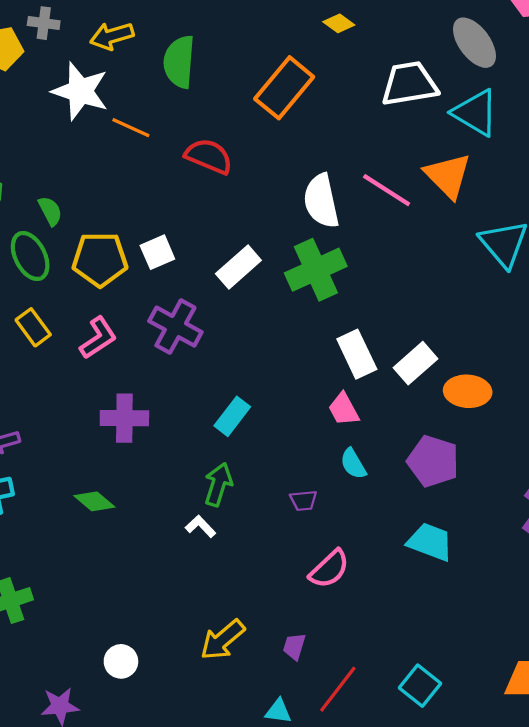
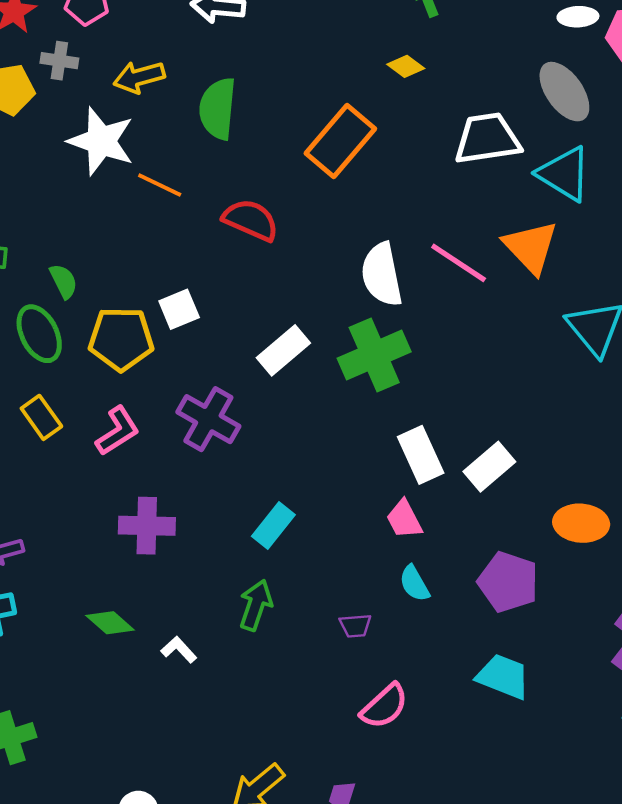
white square: (157, 252) -> (179, 309), moved
orange ellipse: (468, 391) -> (581, 523), moved
white L-shape: (201, 526) -> (179, 650), moved

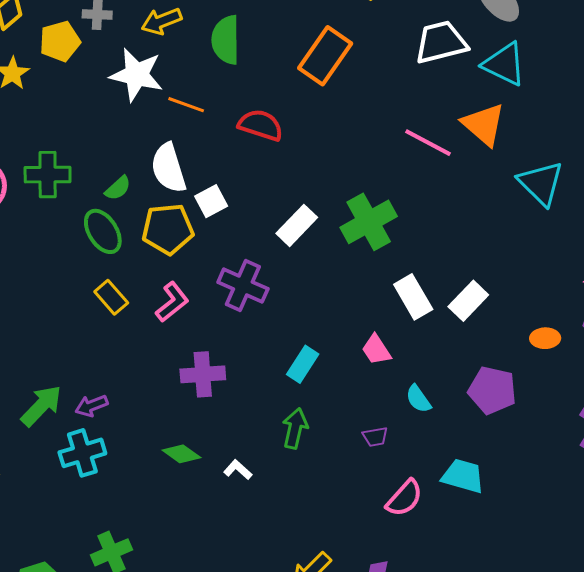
white semicircle: (382, 275) -> (168, 168), moved
green semicircle: (64, 281) -> (118, 188), turned 80
pink trapezoid: (404, 519) -> (376, 350), moved
orange ellipse: (581, 523) -> (545, 338), size x0.7
cyan trapezoid: (503, 676) -> (463, 476), moved

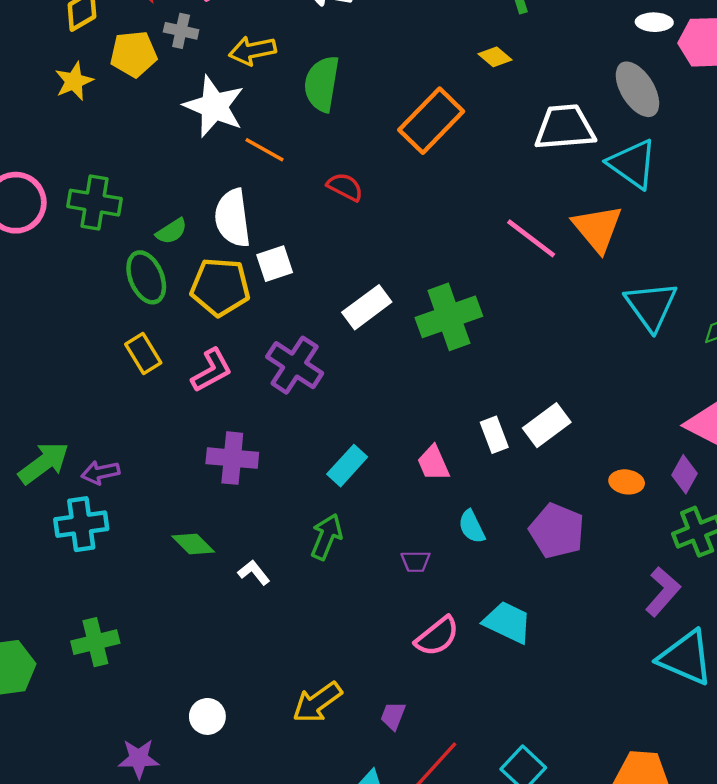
red semicircle: (261, 125) -> (345, 187), size x0.7
white rectangle: (413, 297) -> (494, 435), moved, size x0.7

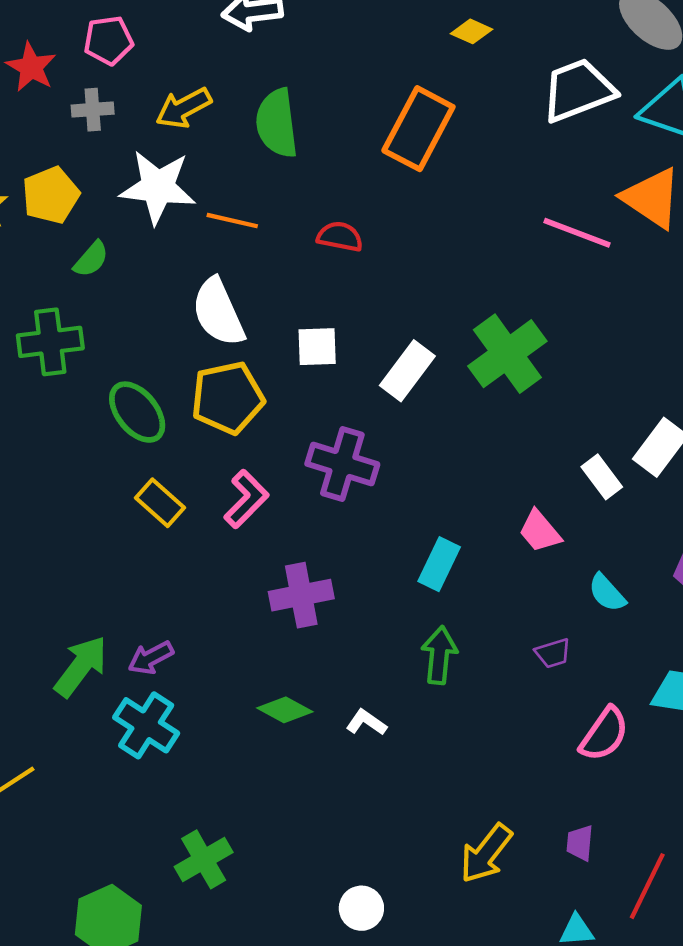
yellow pentagon: (134, 54) -> (51, 195), moved
green semicircle: (172, 231) -> (91, 259), moved
white square: (275, 264) -> (317, 347), moved, turned 33
cyan cross: (81, 524) -> (146, 725), turned -33

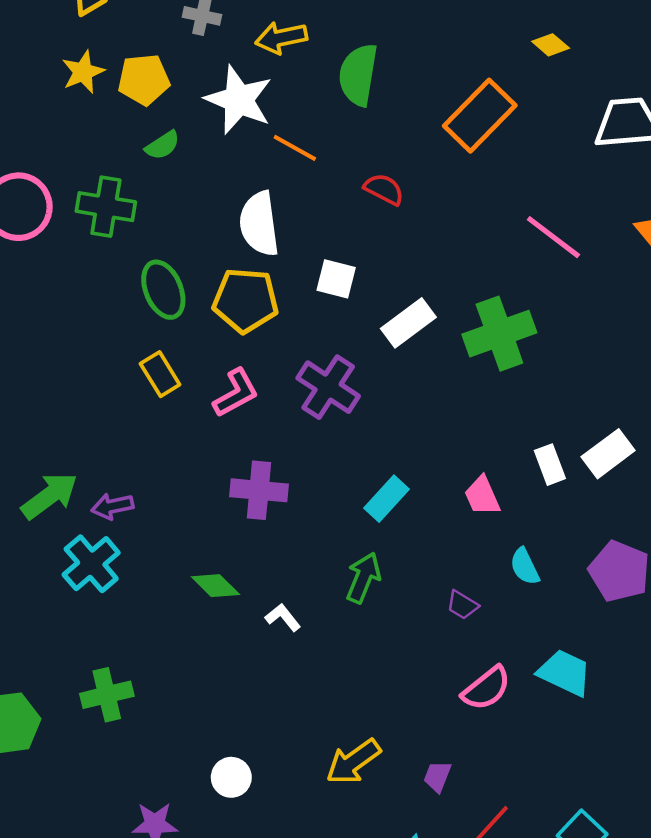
pink line: (577, 233) -> (553, 237), moved
purple trapezoid: (553, 653) -> (462, 605), turned 32

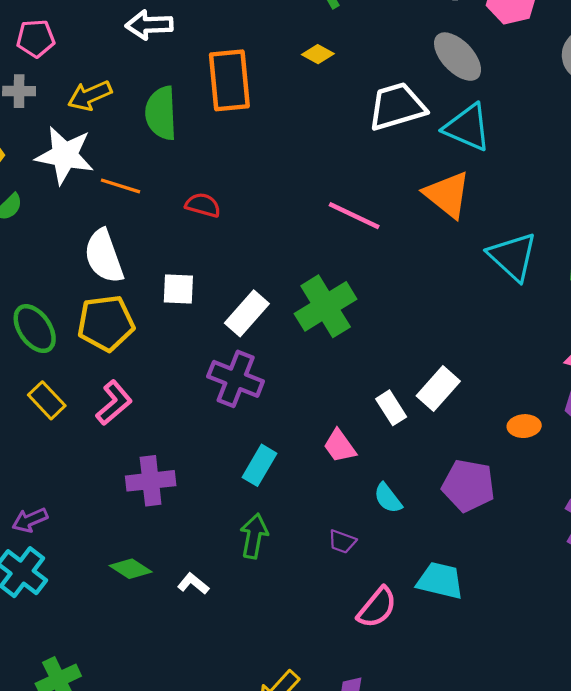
orange rectangle: (480, 116) -> (229, 80), moved, turned -38
purple cross: (328, 387) -> (236, 379), moved

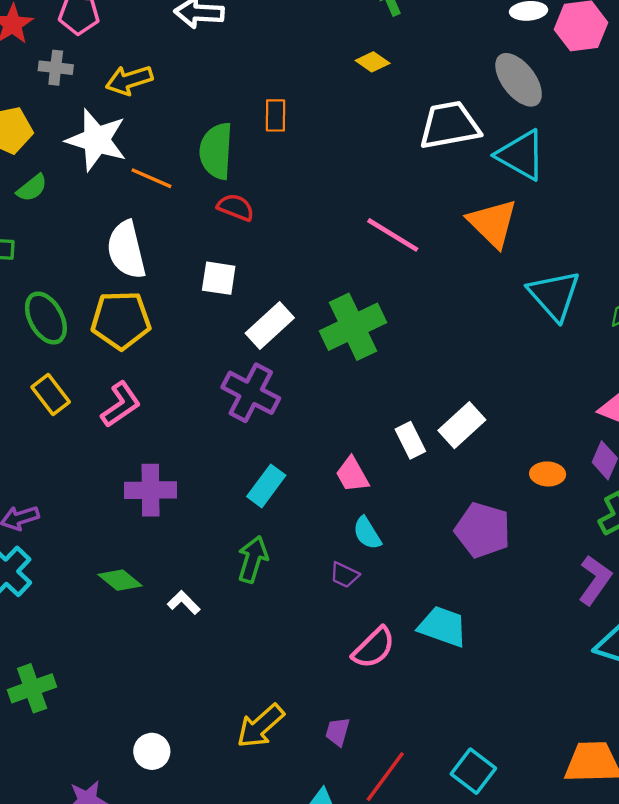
orange rectangle: (229, 80) -> (275, 115), moved, size x0.5
green semicircle: (161, 113) -> (216, 151), moved
white square: (178, 289) -> (219, 278), moved
cyan semicircle: (388, 498) -> (367, 533), moved

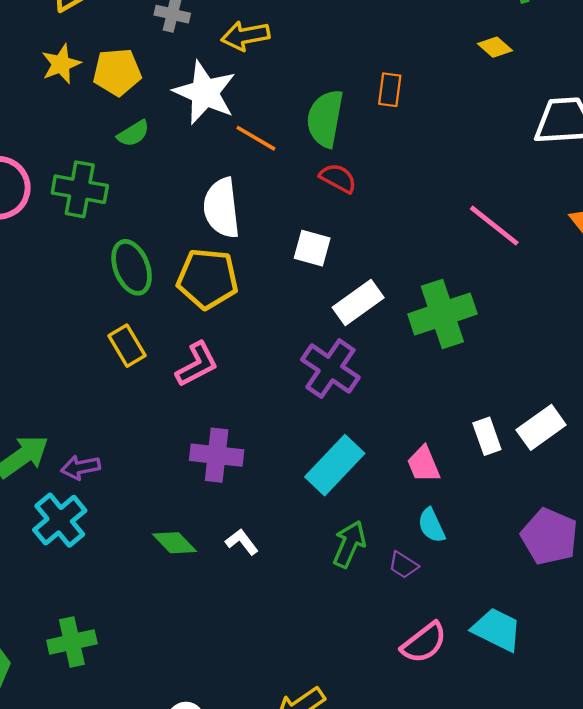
cyan rectangle: (266, 486) -> (335, 465), size x1.4
green arrow: (253, 559) -> (349, 544), moved
white L-shape: (184, 603) -> (242, 542), moved

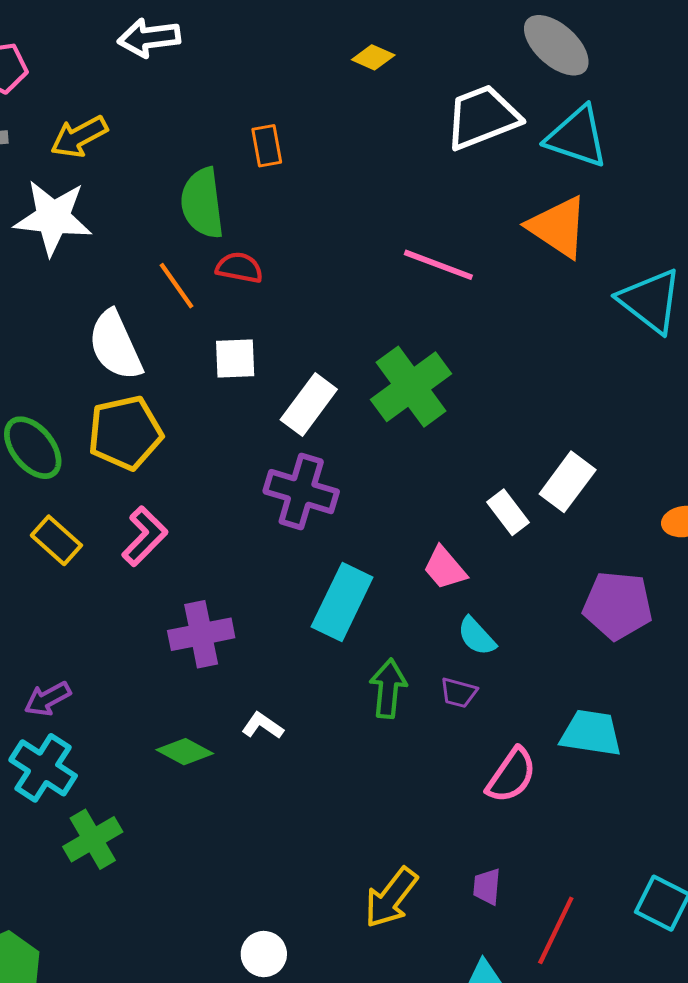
orange line: (256, 138) -> (176, 286), moved, turned 42
green cross: (72, 642) -> (93, 839), moved

